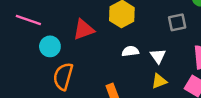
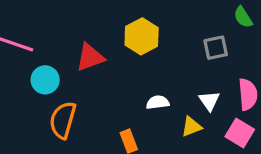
white semicircle: (130, 51) -> (158, 102), moved
white triangle: (158, 56) -> (209, 101), moved

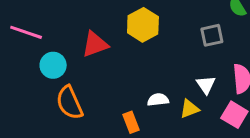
white semicircle: (158, 102) -> (158, 100), moved
orange semicircle: (63, 120) -> (70, 103), turned -40

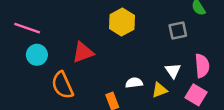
red triangle: (95, 44) -> (83, 52), moved
cyan circle: (53, 65) -> (37, 55), moved

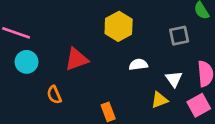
white semicircle: (134, 83) -> (138, 65), moved
orange semicircle: (62, 85) -> (54, 95), size x0.6
pink square: (196, 95) -> (199, 105), turned 30

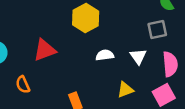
gray square: (179, 36) -> (157, 30), moved
white triangle: (174, 79) -> (138, 56), moved

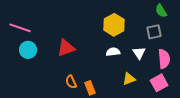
yellow hexagon: (86, 18) -> (114, 25), moved
orange semicircle: (23, 85) -> (71, 82), moved

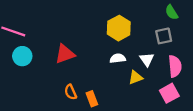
yellow triangle: (129, 79) -> (136, 77), moved

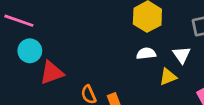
red triangle: (65, 54) -> (52, 73), moved

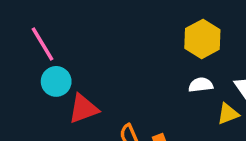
pink line: (19, 21) -> (43, 44), turned 40

